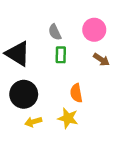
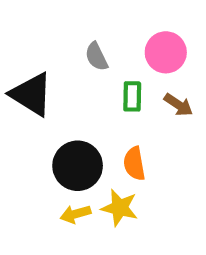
green rectangle: (61, 55) -> (132, 96), moved
black circle: (24, 94) -> (78, 166), moved
yellow arrow: (33, 122) -> (75, 214), moved

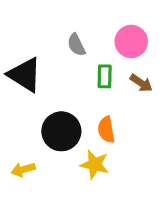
yellow arrow: (75, 214) -> (23, 170), moved

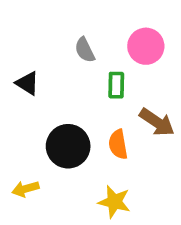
black triangle: (25, 75) -> (27, 83), size x0.6
brown arrow: (141, 83) -> (157, 122), moved, size x1.4
yellow star: (95, 165) -> (114, 202), moved

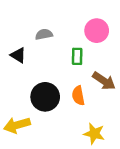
gray semicircle: (85, 50) -> (44, 34), moved, turned 105
yellow arrow: (25, 189) -> (17, 125), size x1.5
yellow star: (114, 202) -> (94, 134), moved

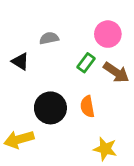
green rectangle: (77, 56) -> (86, 63), turned 35
brown arrow: (104, 81) -> (116, 72), moved

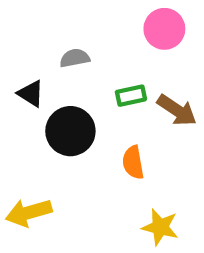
pink circle: (108, 34) -> (164, 29), moved
green rectangle: (86, 63) -> (131, 96), turned 42
black circle: (50, 108) -> (70, 131), moved

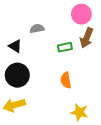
brown arrow: (177, 110) -> (87, 38), moved, turned 78
black circle: (70, 131) -> (17, 75), moved

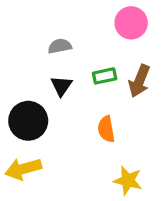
brown arrow: (87, 38) -> (139, 81), moved
black triangle: (15, 46) -> (61, 86), moved, turned 32

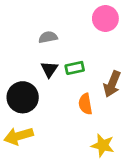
green rectangle: (105, 76) -> (75, 68), moved
brown arrow: (139, 81) -> (112, 84), moved

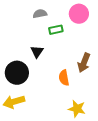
gray semicircle: (48, 37) -> (40, 14), moved
green rectangle: (75, 68) -> (56, 30), moved

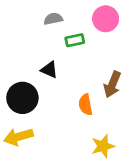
black triangle: (37, 52) -> (49, 70), turned -40
yellow star: (77, 109) -> (103, 146), turned -30

